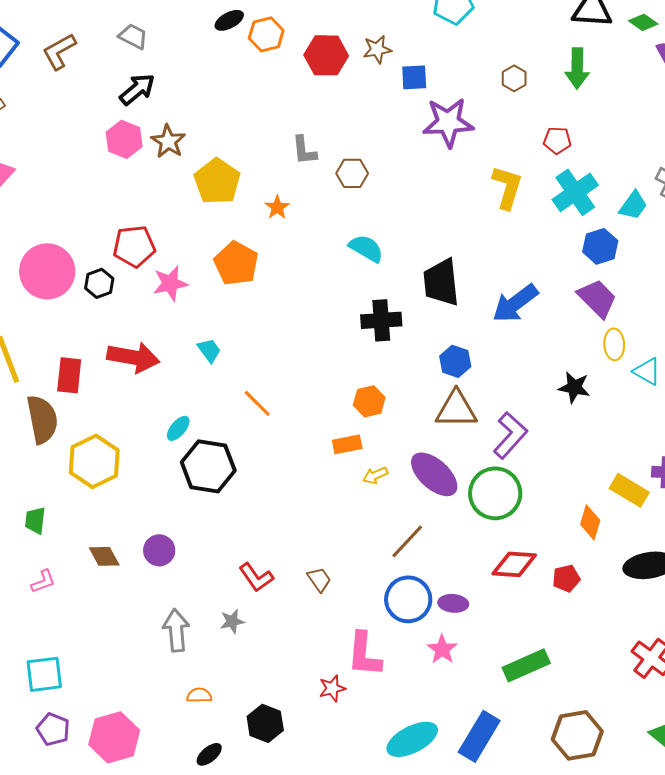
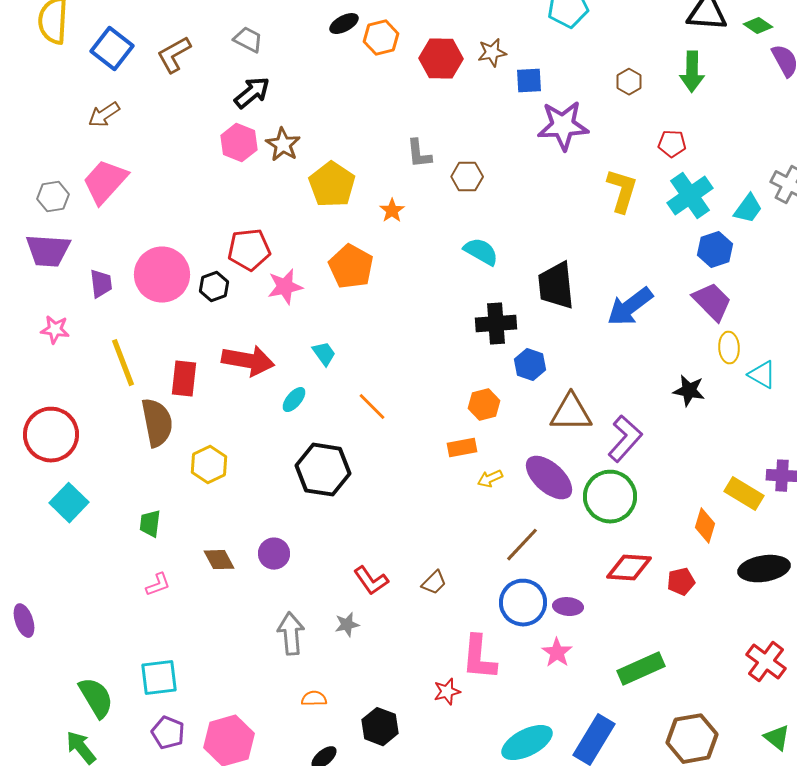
blue hexagon: (455, 361) -> (530, 365), moved
cyan ellipse: (178, 428) -> (294, 400), moved
yellow hexagon: (94, 461) -> (209, 465), size x0.7
brown trapezoid: (319, 579) -> (434, 583), turned 80

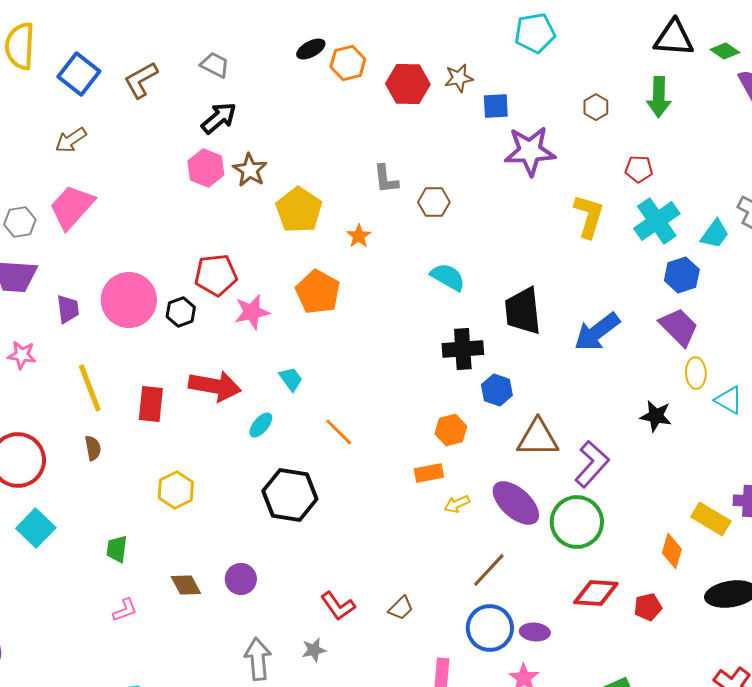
brown semicircle: (157, 423) -> (93, 448), moved, size x0.5

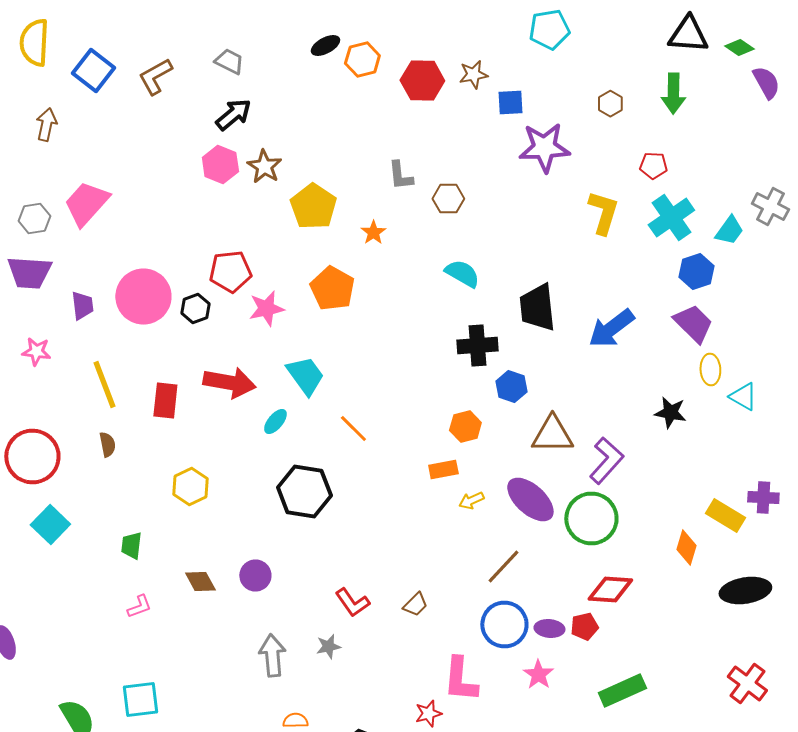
brown arrow: (71, 140) -> (46, 124), moved, turned 136
cyan trapezoid: (291, 379) -> (305, 376), size x1.6
red pentagon: (648, 607) -> (584, 626), moved

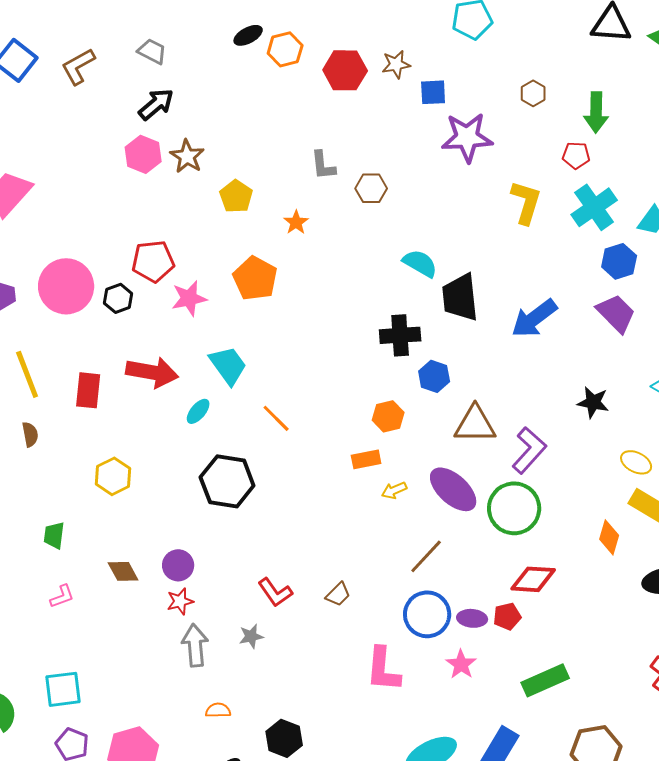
green arrow: (673, 94) -> (596, 112), moved
yellow pentagon: (313, 206) -> (236, 196), size x0.7
cyan semicircle: (462, 274) -> (420, 263), moved
yellow ellipse: (710, 370) -> (636, 462), moved, turned -60
red star: (428, 714) -> (180, 601), moved

